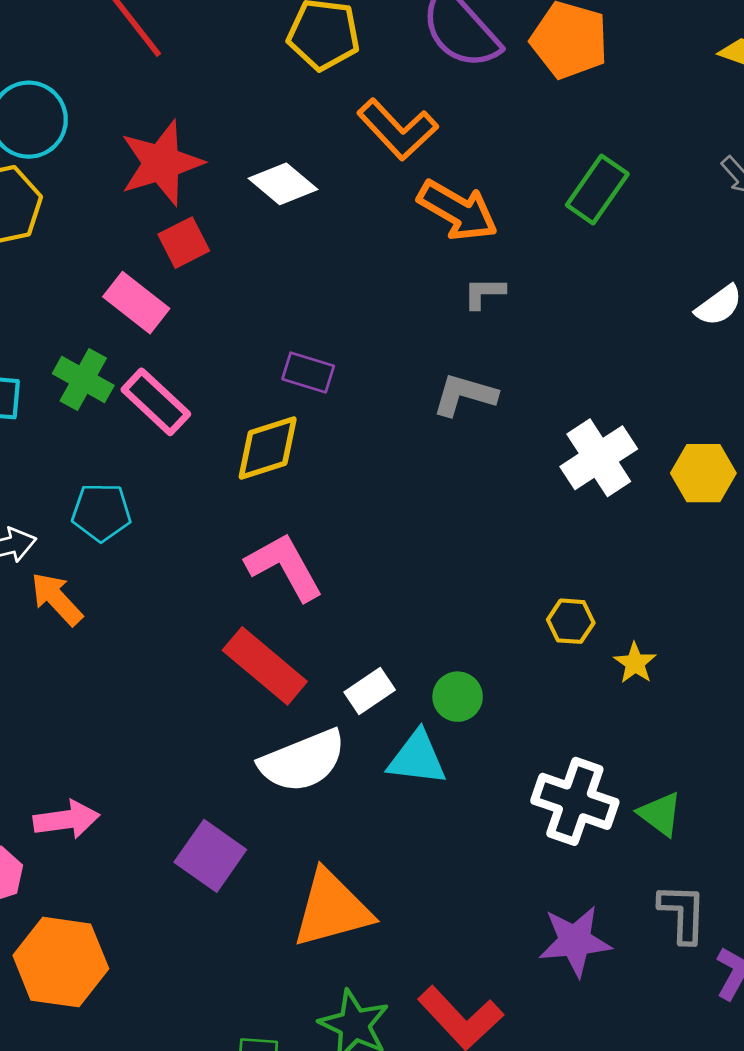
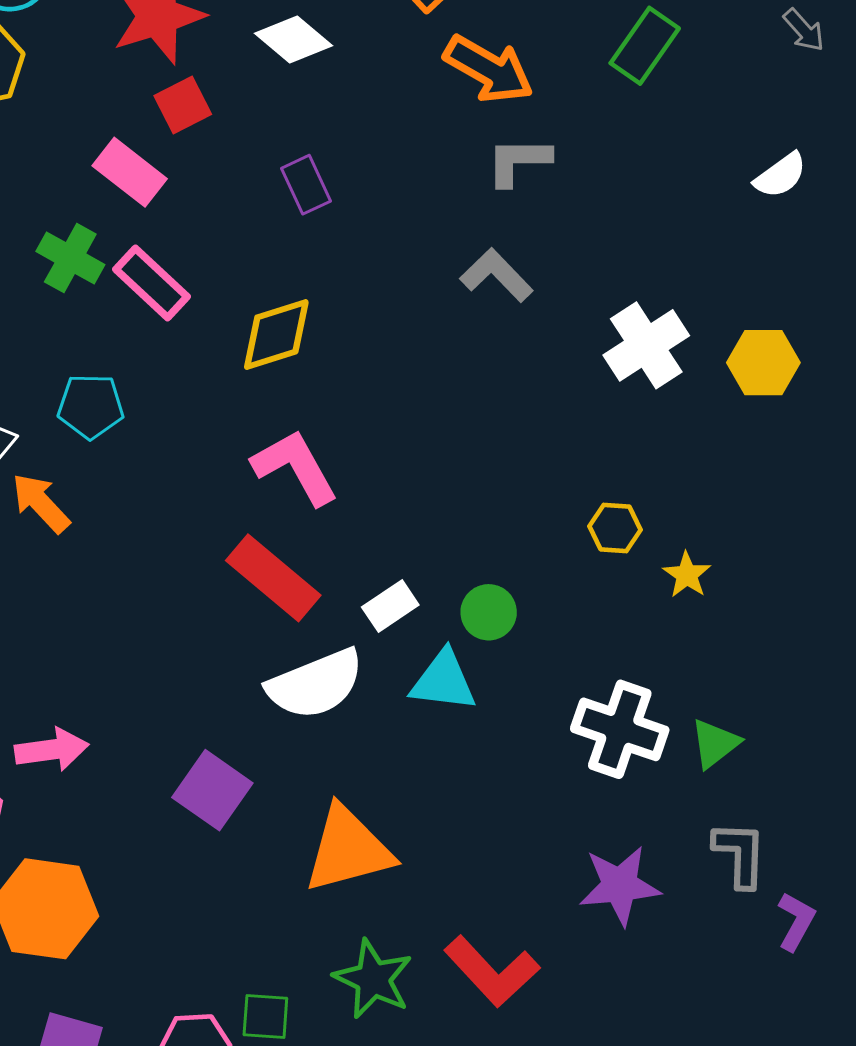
gray L-shape: (484, 293) -> (518, 161), size x1.4
purple rectangle: (308, 373) -> (306, 185), moved, turned 48
gray L-shape: (465, 395) -> (496, 275), turned 30
green triangle: (660, 814) -> (715, 743), turned 45

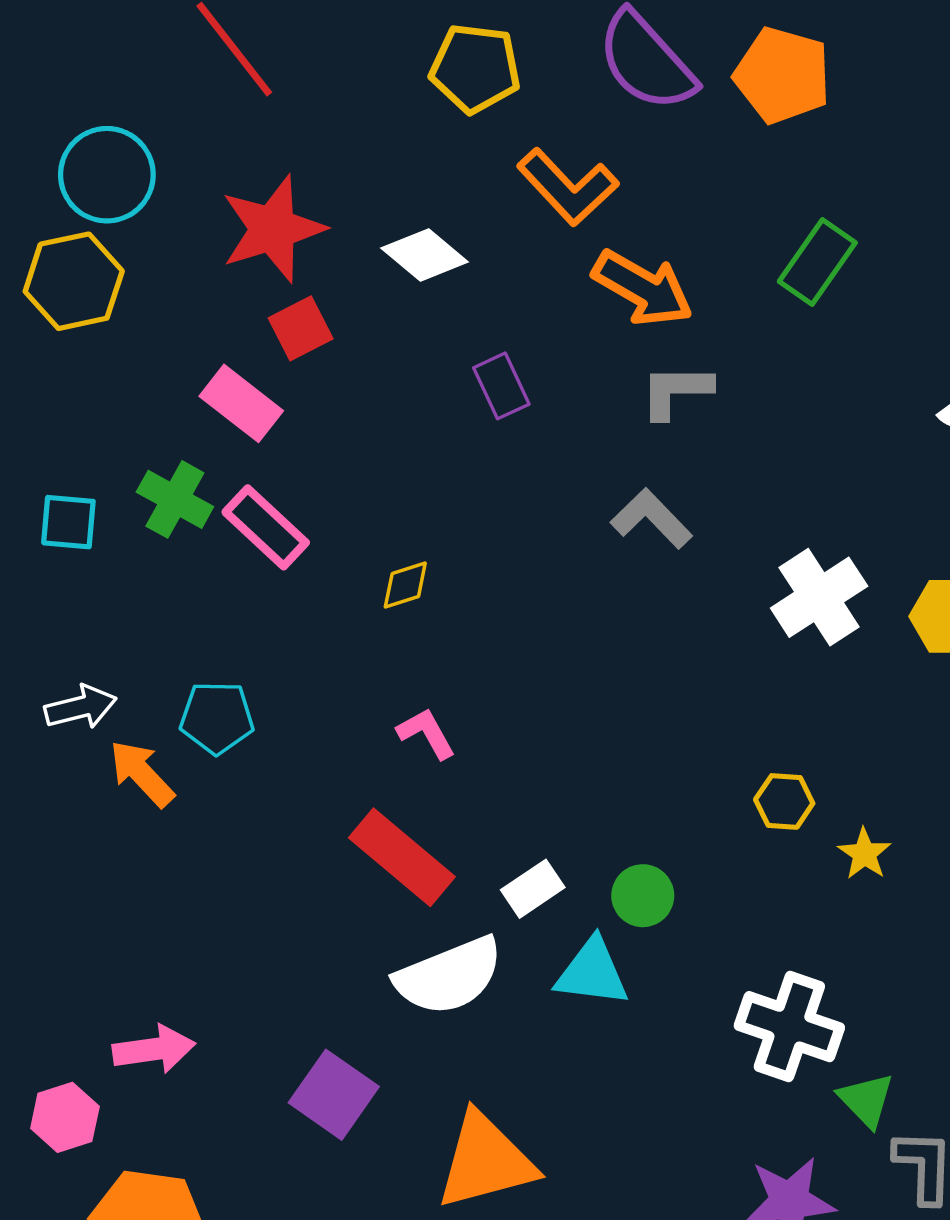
purple rectangle: (306, 185) -> (501, 386), moved
yellow diamond: (276, 334) -> (405, 585), size x0.6
cyan pentagon: (91, 406) -> (217, 718), moved
pink L-shape: (295, 467) -> (426, 733), size x0.6
green triangle: (715, 743) -> (866, 1100), moved, turned -36

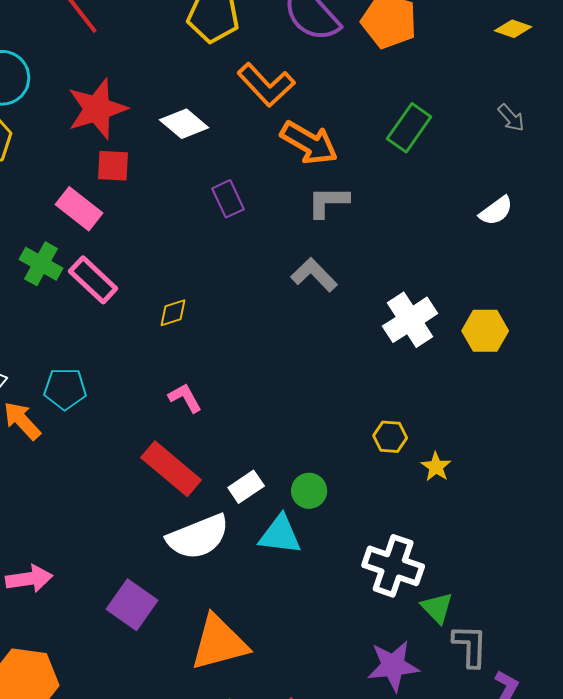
red square: (301, 328) -> (113, 166), turned 30

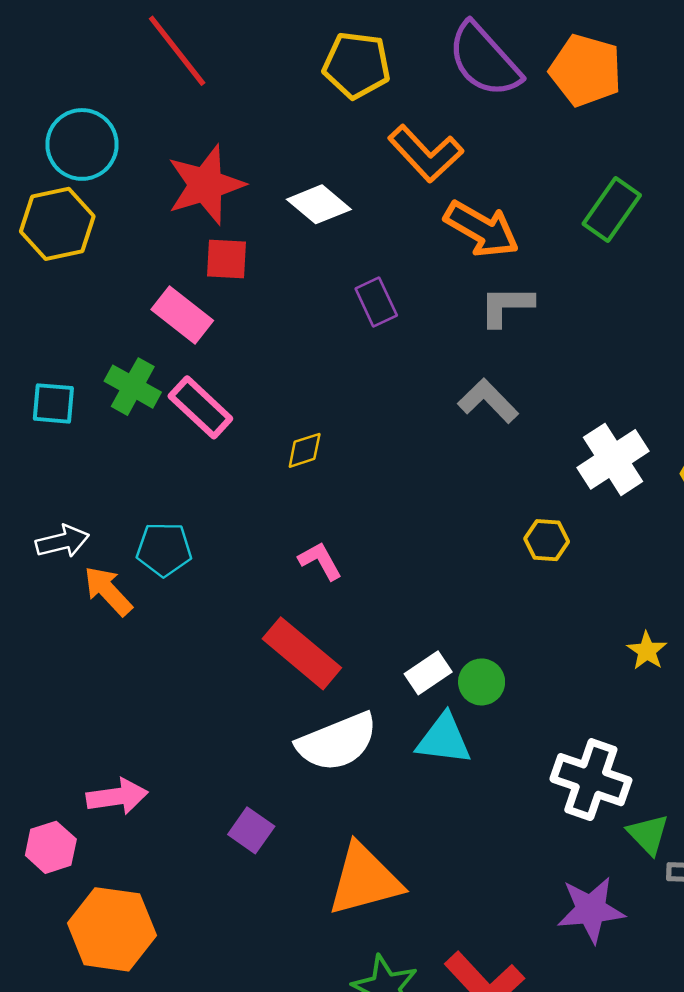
yellow hexagon: (390, 437) -> (547, 540), moved
white rectangle: (246, 487) -> (428, 673), moved
purple square: (132, 605) -> (251, 830), size x0.7

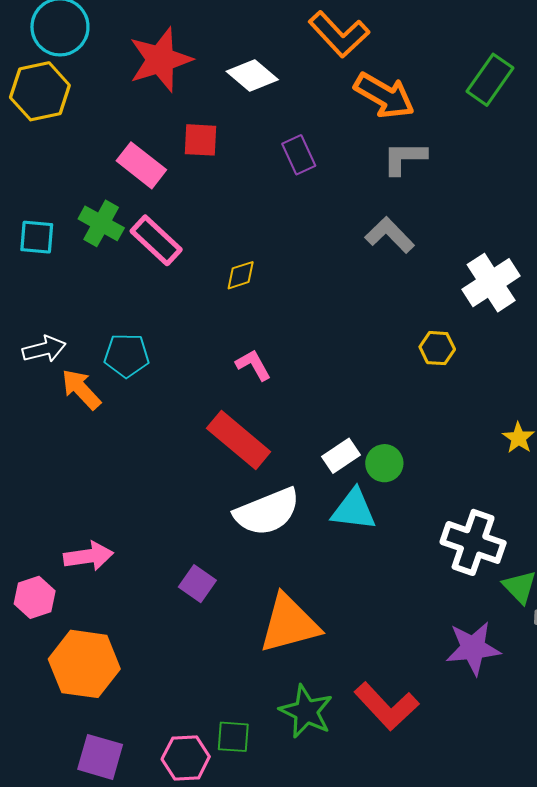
red square: (226, 259) -> (201, 140), moved

